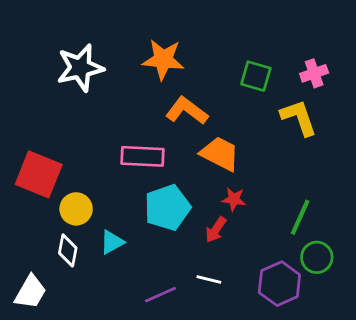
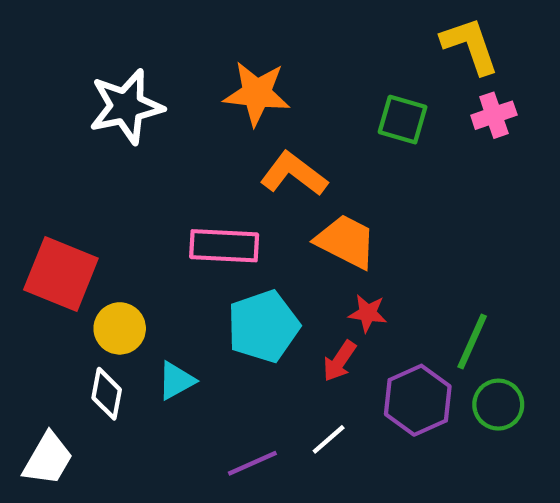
yellow L-shape: (299, 118) -> (470, 46), moved
white line: (209, 279) -> (329, 439), turned -55
purple hexagon: (279, 284) -> (418, 400), moved

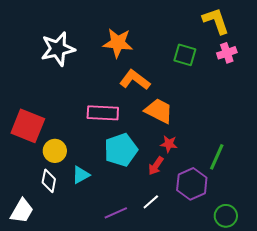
green circle: (498, 405) -> (226, 216), moved

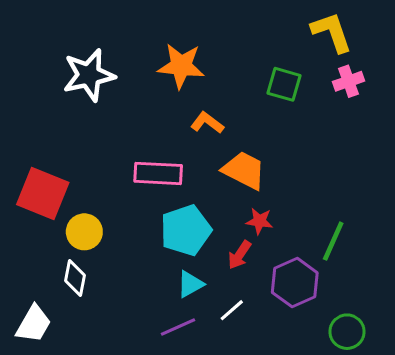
orange L-shape: (135, 80) -> (207, 123), size x0.7
cyan triangle: (81, 175) -> (190, 284), moved

